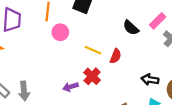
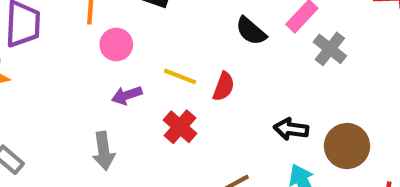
purple arrow: (70, 87) -> (127, 95), moved
gray arrow: (24, 91) -> (104, 151), moved

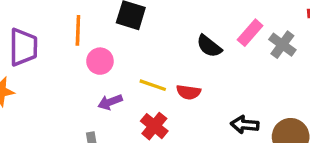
gray cross: (330, 49) -> (282, 45), moved
red semicircle: (224, 87) -> (189, 92), turned 80

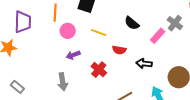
pink rectangle: (250, 33) -> (158, 36), moved
yellow line: (153, 85) -> (99, 33), moved
black arrow: (245, 125) -> (144, 63), moved

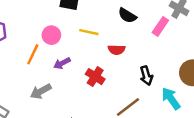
orange line: (55, 13) -> (33, 54), moved, turned 30
black arrow: (144, 63) -> (146, 76), moved, turned -105
gray arrow: (63, 82) -> (41, 91), moved, turned 78

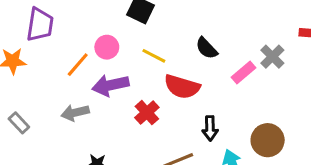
red semicircle: (117, 50) -> (182, 87), size x1.6
purple arrow: (62, 63) -> (110, 85), size x1.6

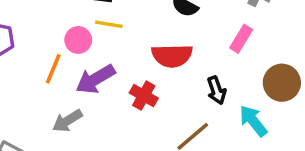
yellow line: (154, 56) -> (109, 24), moved
pink rectangle: (243, 73) -> (241, 39), moved

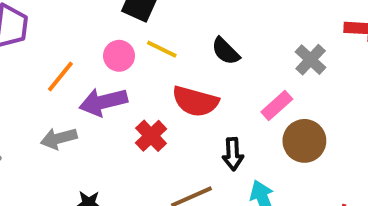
yellow line: (109, 24) -> (162, 49), moved
pink circle: (78, 40) -> (119, 56), moved
brown circle: (282, 83) -> (304, 141), moved

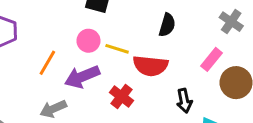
yellow line: (162, 49) -> (117, 49), moved
black semicircle: (226, 51) -> (167, 25), turned -110

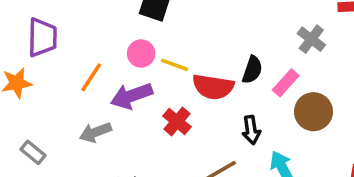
black semicircle: (167, 25) -> (252, 70), moved

